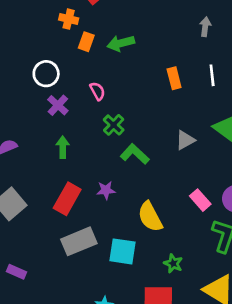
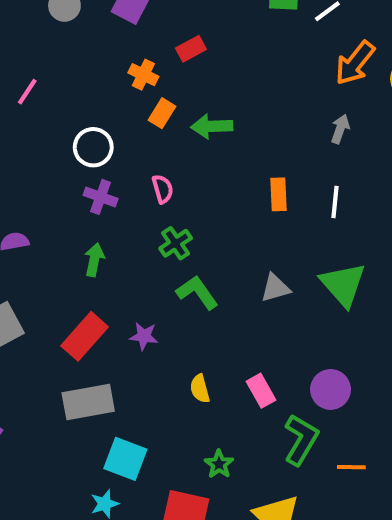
purple cross: (58, 105) -> (101, 197), turned -35
pink rectangle: (200, 200) -> (261, 391), moved
yellow semicircle: (150, 217) -> (200, 389), size x0.6
cyan square: (123, 251) -> (125, 459), moved

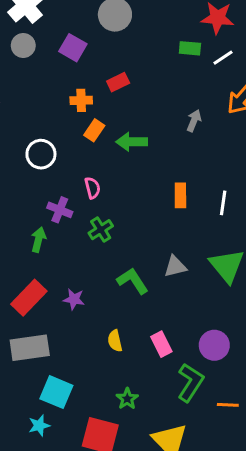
orange cross: (143, 75) -> (81, 100), turned -30
gray arrow: (340, 129) -> (194, 121), moved
purple cross: (101, 197) -> (60, 210), moved
green L-shape: (197, 292) -> (133, 281), moved

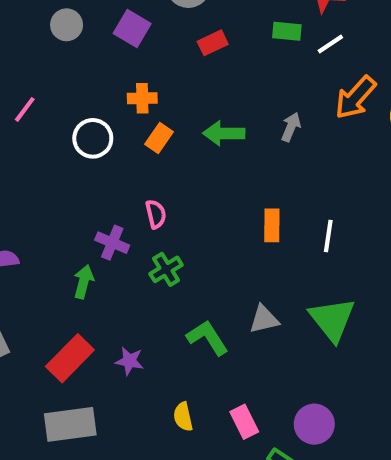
red rectangle: (118, 82) -> (213, 43), moved
green arrow: (132, 142) -> (224, 133), moved
white circle: (41, 154) -> (93, 138), moved

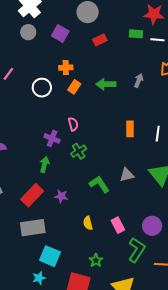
white line: (330, 44) -> (157, 40), turned 40
green arrow: (84, 282) -> (44, 165), moved

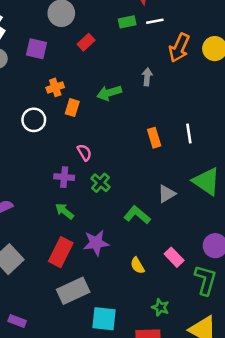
green arrow: (44, 165) -> (64, 211), turned -49
purple star: (61, 196) -> (96, 243), size x1.5

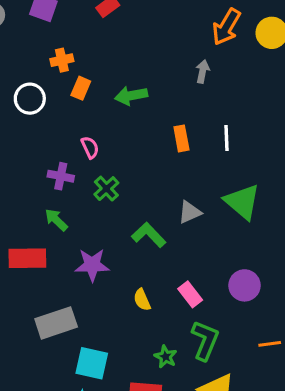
gray arrow: (147, 77) -> (203, 71), moved
green arrow: (109, 93) -> (131, 96), moved
red rectangle: (61, 252) -> (27, 258), moved, turned 56
green L-shape: (205, 280) -> (205, 340), moved

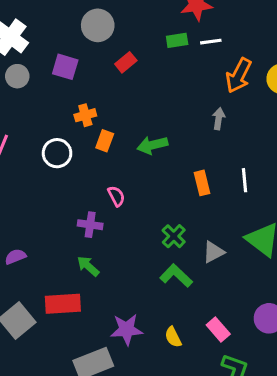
green cross: (106, 189) -> (174, 236), moved
purple star: (92, 265) -> (127, 329), moved

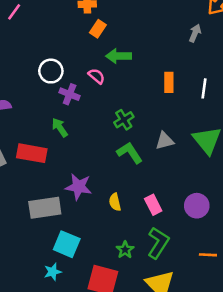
green arrow: (152, 145) -> (119, 56), moved
white circle: (57, 153) -> (51, 71), moved
pink semicircle: (116, 196) -> (96, 76), turned -36
green cross: (174, 236) -> (124, 120), moved

